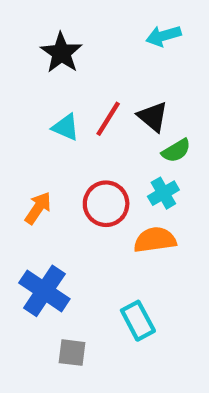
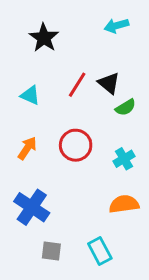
cyan triangle: (66, 127) -> (30, 95), moved
cyan cross: (163, 193) -> (124, 159), moved
orange semicircle: (155, 240) -> (124, 204), moved
cyan rectangle: (138, 321) -> (100, 251), moved

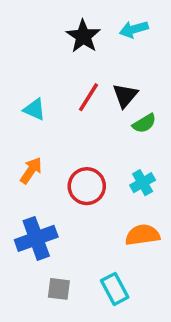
black star: (44, 38) -> (83, 36), moved
black triangle: (109, 83) -> (125, 95), turned 30
red circle: (76, 145) -> (87, 186), moved
blue cross: (32, 207) -> (36, 238), turned 36

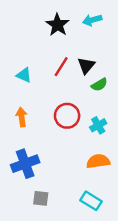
orange arrow: (31, 170) -> (22, 117), turned -42
red circle: (87, 186) -> (67, 116), moved
cyan rectangle: (115, 289) -> (91, 201), moved, turned -30

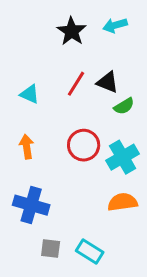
black triangle: (86, 65) -> (108, 82), turned -48
cyan cross: (98, 125) -> (123, 157), size x1.5
blue cross: (25, 164) -> (31, 205), turned 36
cyan rectangle: (91, 201) -> (90, 251), moved

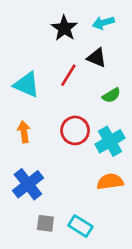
black triangle: (108, 82) -> (97, 58), moved
cyan triangle: (30, 94) -> (27, 85), size x1.5
blue cross: (31, 205) -> (28, 184), turned 36

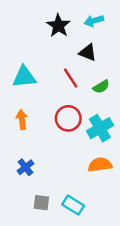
red line: (68, 75) -> (71, 78), moved, turned -65
cyan triangle: (27, 85) -> (24, 77), turned -30
blue cross: (28, 184) -> (25, 167), size x0.6

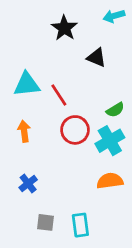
cyan arrow: (94, 21) -> (114, 16), moved
red line: (71, 78) -> (59, 95), moved
green semicircle: (101, 87) -> (115, 110), moved
cyan rectangle: (73, 205) -> (80, 225), turned 50

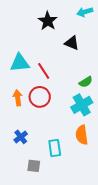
red circle: (75, 130) -> (40, 97), moved
orange semicircle: (110, 181) -> (82, 135), turned -90
cyan rectangle: (80, 225) -> (55, 148), moved

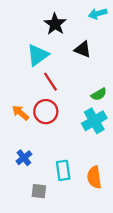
cyan triangle: (20, 63) -> (38, 55), moved, turned -30
orange arrow: (18, 98) -> (20, 113), turned -42
orange semicircle: (82, 135) -> (94, 177), moved

